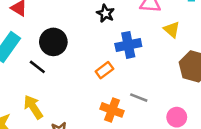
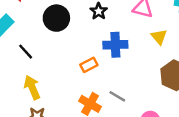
black circle: (53, 42) -> (56, 18), moved
yellow arrow: (33, 107) -> (32, 87), moved

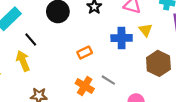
blue cross: (115, 45) -> (122, 38), moved
yellow arrow: (32, 87) -> (23, 61), moved

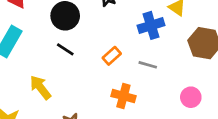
black line: (31, 39) -> (65, 49), moved
gray line: (108, 80) -> (148, 65), moved

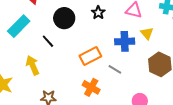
black line: (65, 49) -> (48, 41), moved
orange rectangle: (112, 56) -> (90, 56), size x1.5

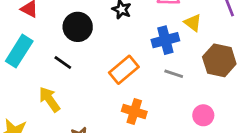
gray line: (115, 69) -> (174, 74), moved

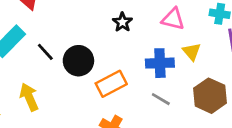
black circle: (78, 27) -> (78, 61), moved
black line: (63, 62) -> (45, 52), moved

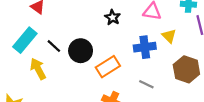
yellow arrow: (29, 97) -> (38, 69), moved
gray line: (161, 99) -> (146, 84), moved

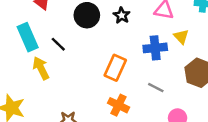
cyan rectangle: (25, 40) -> (28, 37), turned -65
black circle: (81, 51) -> (87, 15), moved
orange rectangle: (108, 67) -> (115, 68), turned -35

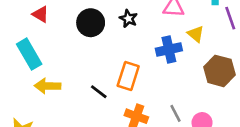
black line: (58, 44) -> (99, 92), moved
yellow arrow: (41, 68) -> (47, 86), turned -55
gray line: (156, 88) -> (175, 113), moved, turned 42

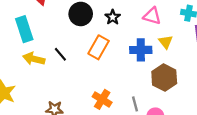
brown hexagon: (219, 71) -> (164, 77), moved
orange rectangle: (128, 76) -> (99, 47), moved
black line: (99, 92) -> (60, 54), moved

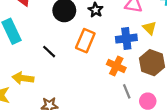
yellow arrow: (34, 59) -> (23, 78), moved
orange cross: (102, 99) -> (116, 66), moved

